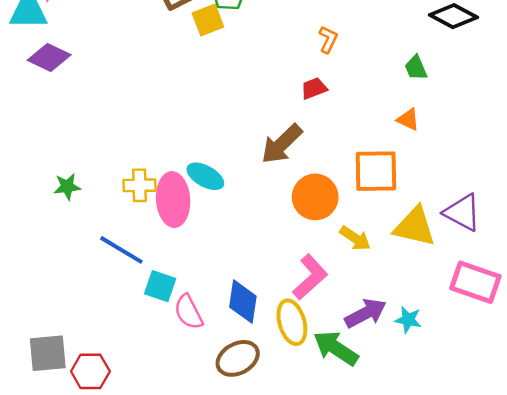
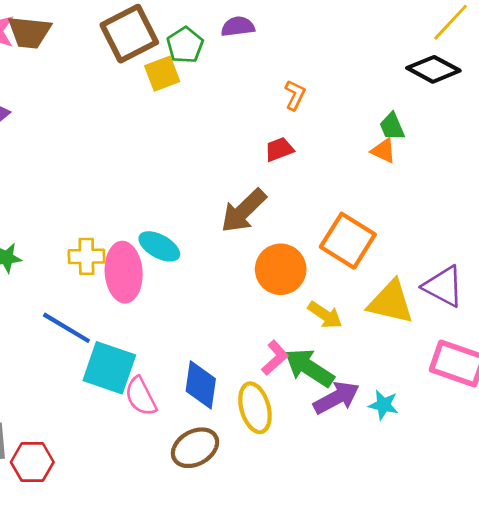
orange triangle: (408, 119) -> (383, 151), moved
orange square: (376, 171) -> (348, 241), turned 33
pink L-shape: (310, 277) -> (275, 358), size x0.7
cyan square: (160, 286) -> (109, 368), size x1.5
green arrow: (336, 348) -> (309, 368), moved

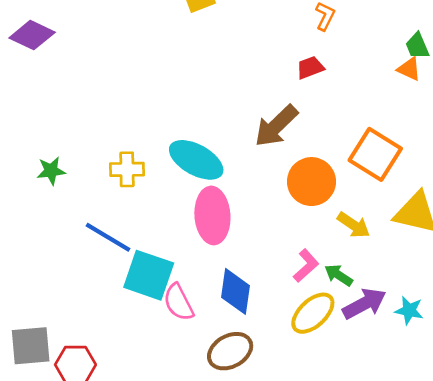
cyan ellipse: (159, 246) -> (196, 160), size x1.4
pink ellipse: (124, 272) -> (212, 215), moved
green arrow: (309, 368) -> (339, 275), size x0.6
yellow ellipse: (255, 408) -> (313, 313), moved, turned 63

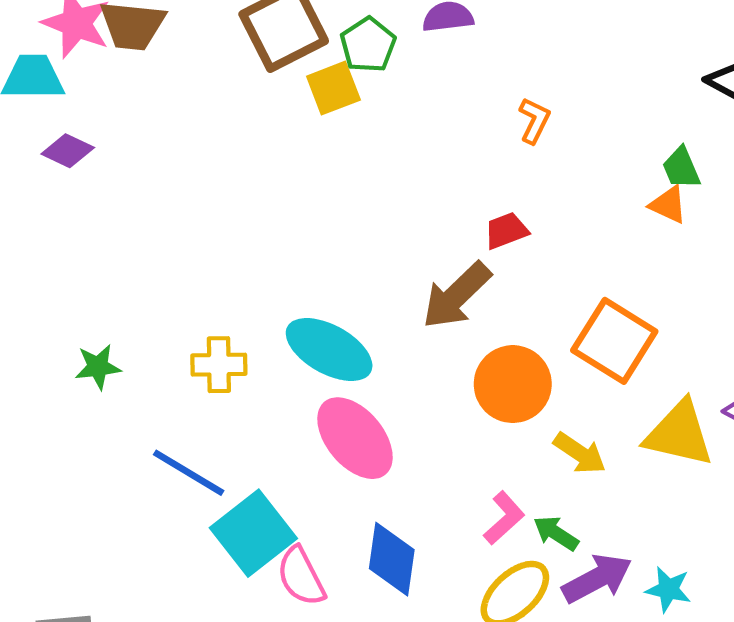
purple diamond: (32, 35) -> (68, 151), size x0.7
red trapezoid: (310, 68) -> (506, 231), moved
pink ellipse: (212, 215) -> (355, 438), turned -36
cyan square: (149, 275) -> (253, 533), turned 33

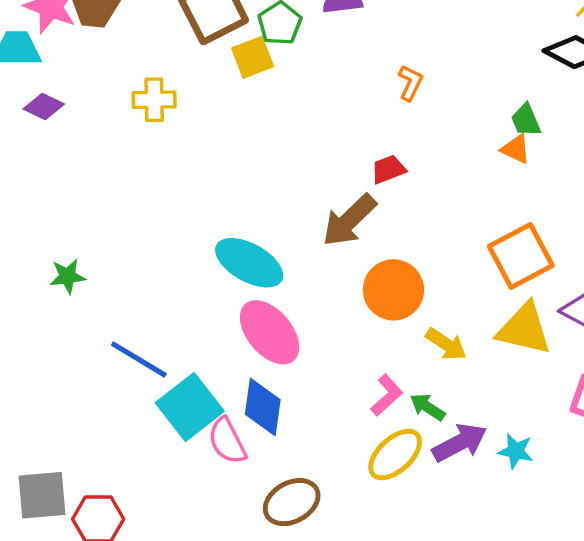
orange square: (614, 341) -> (521, 256), moved, turned 30
yellow cross: (219, 365) -> (154, 100), moved
blue diamond: (392, 559) -> (263, 407), moved

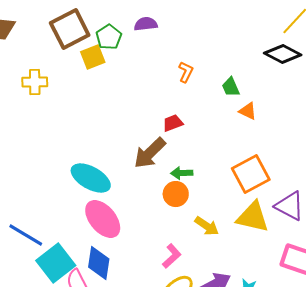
green trapezoid: (526, 120) -> (231, 87), moved
orange circle: (393, 290) -> (176, 194), size x0.7
green arrow: (427, 407) -> (182, 173), moved, turned -35

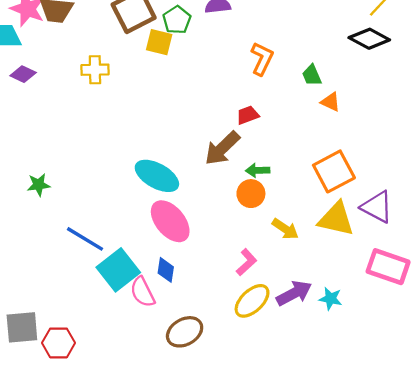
yellow square: (93, 57) -> (159, 42), turned 35
orange L-shape: (186, 72) -> (262, 59), size x1.4
blue diamond: (99, 263) -> (166, 270), size x0.7

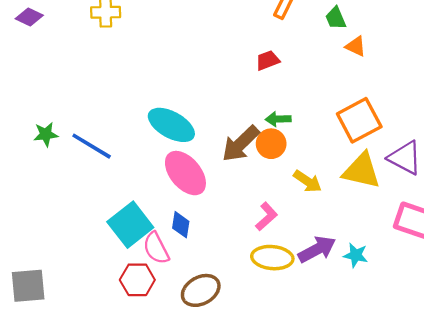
brown arrow: (222, 148) -> (241, 144), moved
blue line: (85, 239) -> (92, 146), moved
yellow ellipse: (252, 301) -> (272, 258), turned 48
red hexagon: (58, 343) -> (137, 280), moved

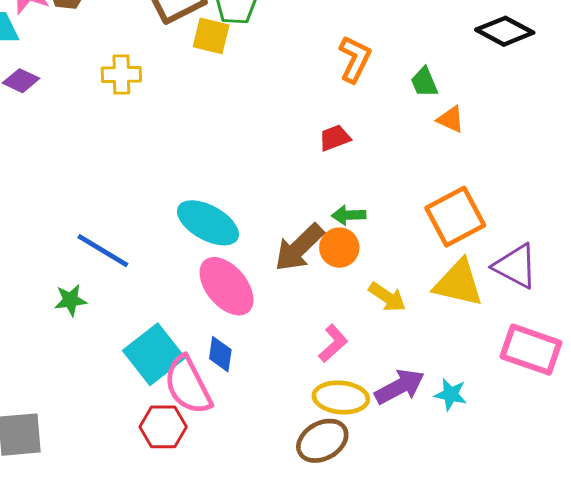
green star: (46, 134) -> (70, 300), moved
pink semicircle: (156, 248) -> (188, 385), size x1.4
brown ellipse: (201, 290) -> (322, 441), moved

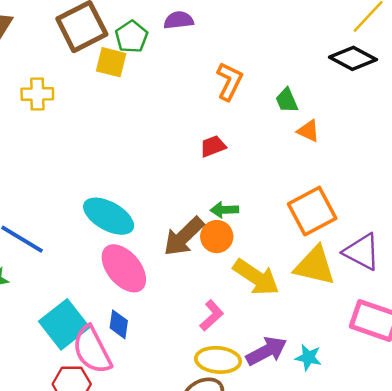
yellow arrow: (387, 297) -> (256, 277), size x1.5

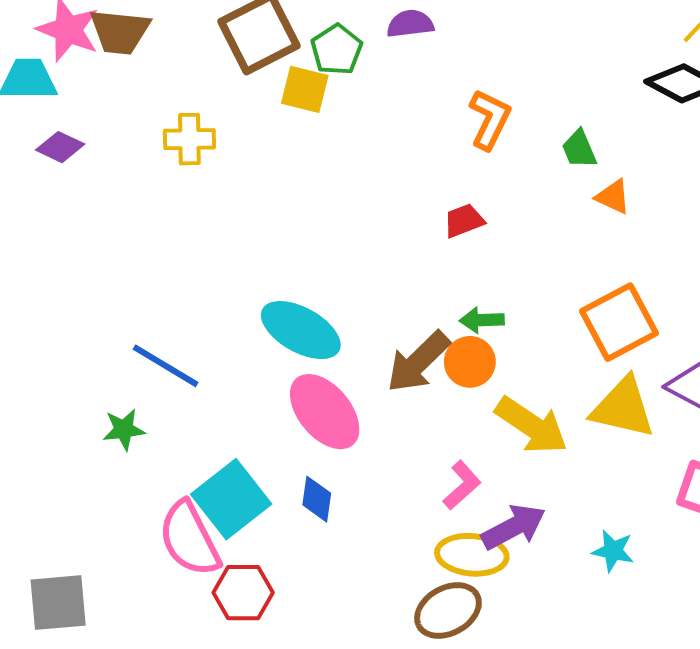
pink semicircle: (92, 350) -> (189, 539), moved
purple arrow: (266, 351) -> (514, 527), moved

